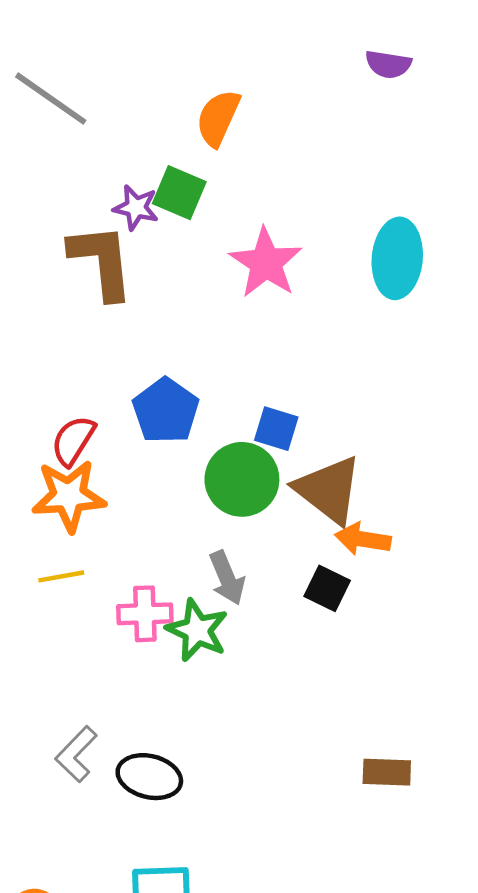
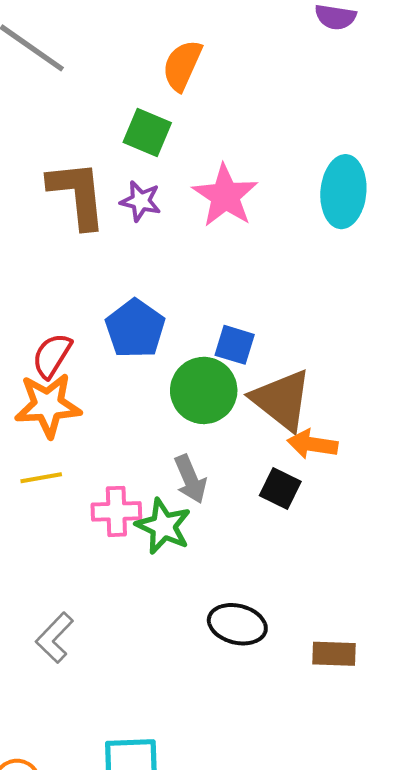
purple star: (136, 208) -> (141, 201), moved
black ellipse: (149, 777) -> (237, 624), moved

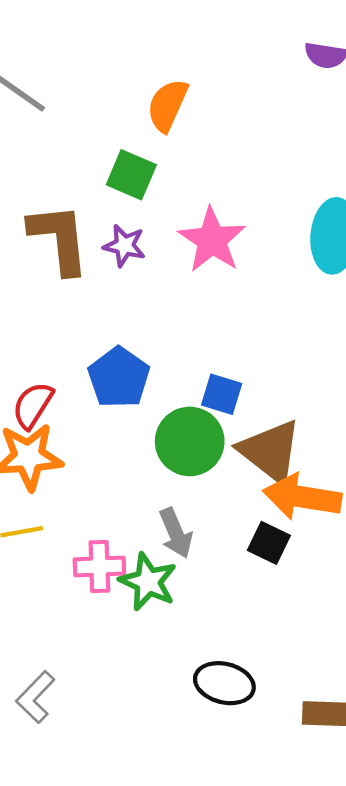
orange arrow: (313, 444) -> (302, 497), size x1.5

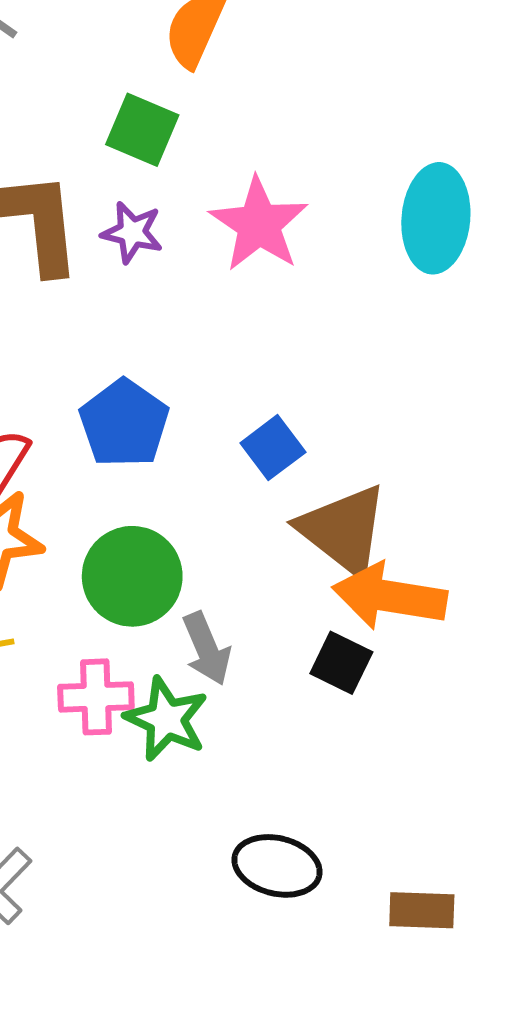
blue square: (222, 394) -> (273, 448), turned 36
green circle: (190, 441) -> (132, 576), moved

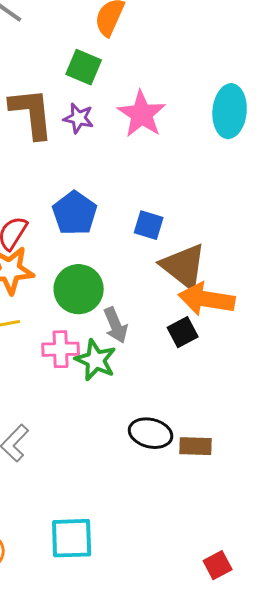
blue square: (273, 448) -> (149, 225), turned -36
black square: (341, 663) -> (183, 332), turned 36
brown rectangle: (422, 910) -> (196, 446), moved

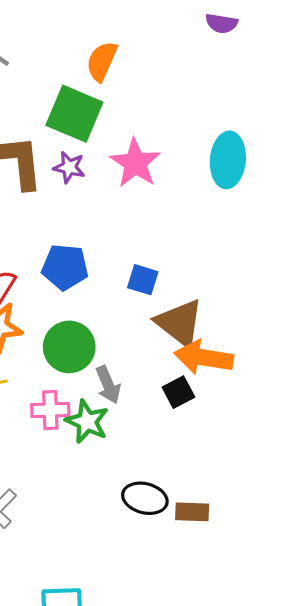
green square: (84, 67) -> (74, 114), size x1.5
blue pentagon: (75, 213) -> (65, 267), turned -30

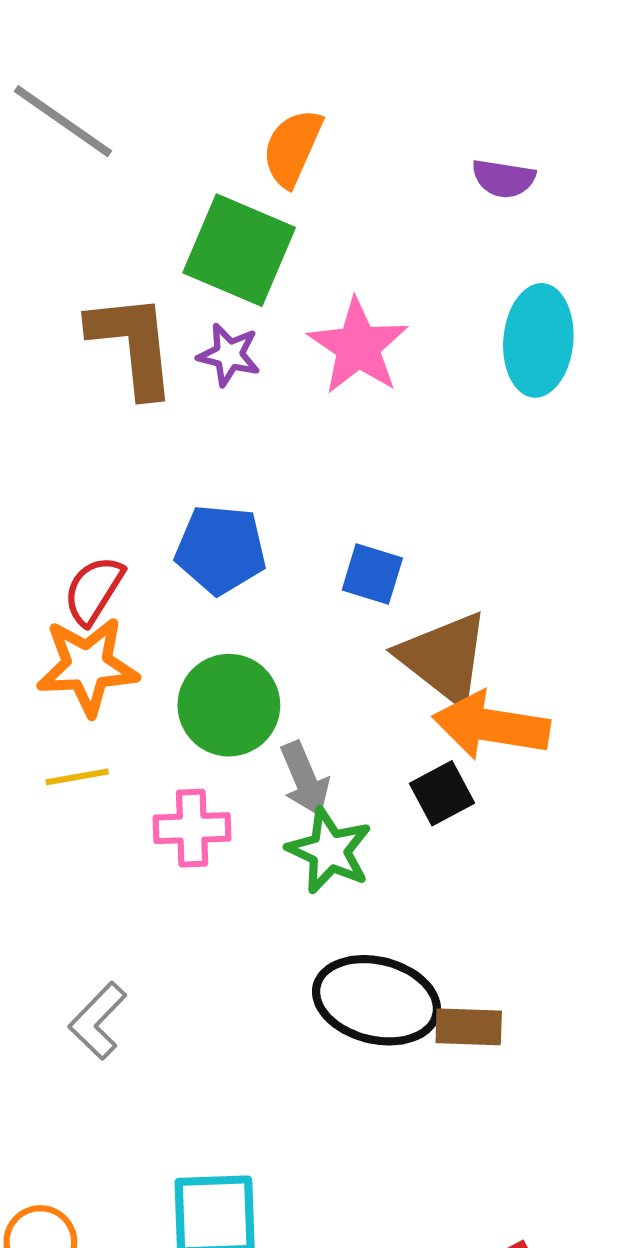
purple semicircle: (222, 23) -> (503, 178), moved
green star: (87, 422) -> (329, 851), moved
black ellipse: (145, 498) -> (376, 1000), size x1.4

